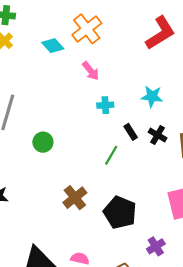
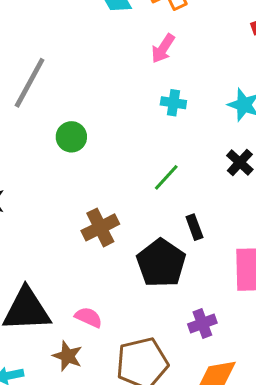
pink arrow: (91, 71) -> (163, 48), turned 60
black rectangle: (131, 132) -> (194, 227), moved

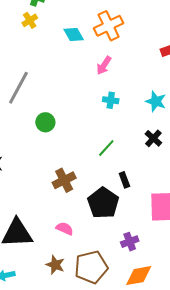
pink semicircle: (89, 317) -> (65, 229), moved
brown star: (68, 356) -> (55, 265), moved

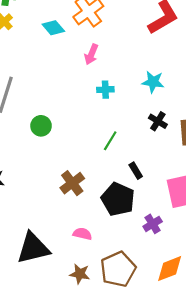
purple cross: (130, 242) -> (153, 224), moved

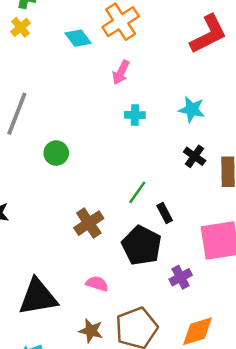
green line: (110, 141) -> (137, 192), moved

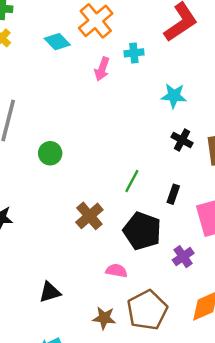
cyan cross: (135, 115) -> (134, 53), moved
black rectangle: (165, 213) -> (173, 194), moved, turned 54
pink semicircle: (97, 284) -> (116, 271), moved
black triangle: (38, 297) -> (50, 292), size x0.6

